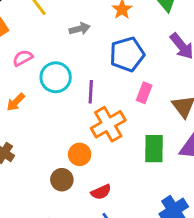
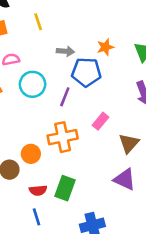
blue pentagon: (127, 54) -> (86, 72), moved
purple line: (91, 92) -> (65, 97), moved
green rectangle: (154, 149) -> (65, 188), moved

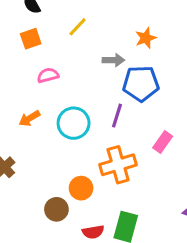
yellow line: (38, 22) -> (78, 27), turned 66
orange star: (105, 47) -> (146, 38), moved
cyan circle: (32, 84) -> (74, 123), moved

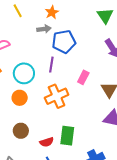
yellow line: (78, 27) -> (18, 11), turned -64
orange star: (146, 38) -> (52, 12), moved
orange circle: (81, 188) -> (20, 98), moved

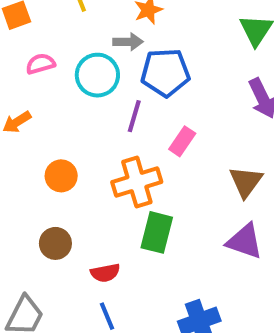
cyan circle: (24, 73) -> (97, 75), moved
pink rectangle: (83, 77) -> (182, 141), moved
green rectangle: (67, 136) -> (157, 232), moved

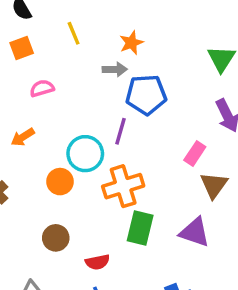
cyan circle: (97, 75) -> (85, 154), moved
pink rectangle: (182, 141) -> (195, 153), moved
purple triangle: (245, 241) -> (195, 232), moved

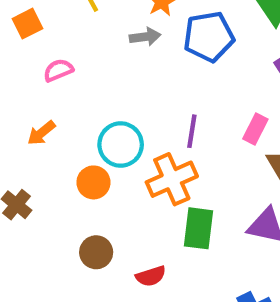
blue pentagon: (146, 95) -> (209, 37), moved
purple line: (120, 131) -> (192, 131), moved

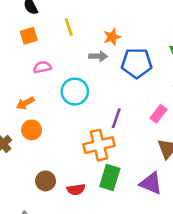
pink rectangle: (255, 129) -> (158, 114), moved
cyan circle: (121, 145) -> (75, 92), moved
orange circle: (93, 182) -> (32, 130), moved
red semicircle: (151, 276) -> (76, 189), moved

